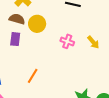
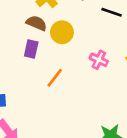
orange line: (33, 76) -> (55, 78), moved

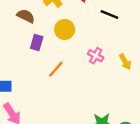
brown semicircle: (36, 23) -> (26, 16), moved

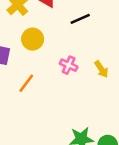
black line: (109, 15) -> (80, 19), turned -42

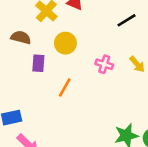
black line: (80, 19) -> (126, 20), moved

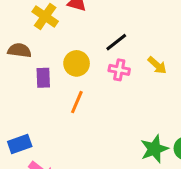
black line: (126, 20) -> (116, 42), moved
yellow circle: (65, 43) -> (77, 63), moved

